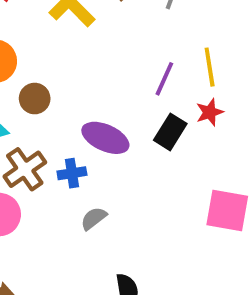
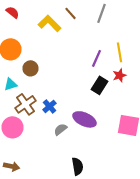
purple ellipse: (105, 138) -> (84, 119), moved
blue cross: (72, 173) -> (50, 106), turned -32

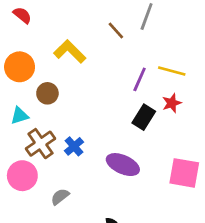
brown line: (70, 13) -> (116, 31), moved
yellow L-shape: (50, 23) -> (70, 51), moved
yellow line: (120, 52) -> (172, 71), turned -66
gray semicircle: (60, 129) -> (60, 197), moved

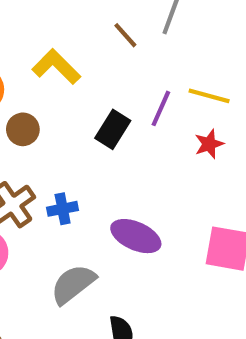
black rectangle: (144, 117) -> (113, 129), moved
blue cross: (74, 146) -> (63, 209), turned 30
gray semicircle: (60, 197) -> (73, 284), moved, size x1.6

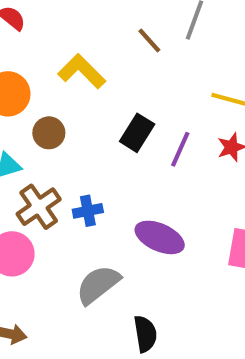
purple line: (161, 108) -> (180, 149), moved

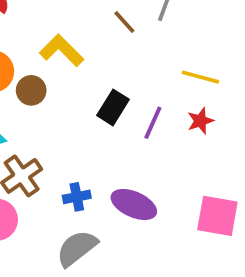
brown circle: (49, 133) -> (31, 90), moved
blue cross: (88, 211) -> (77, 197), moved

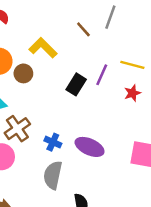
purple line: (153, 123) -> (102, 75), moved
blue cross: (77, 197) -> (53, 142), turned 35
gray semicircle: (77, 248) -> (53, 175), turned -40

